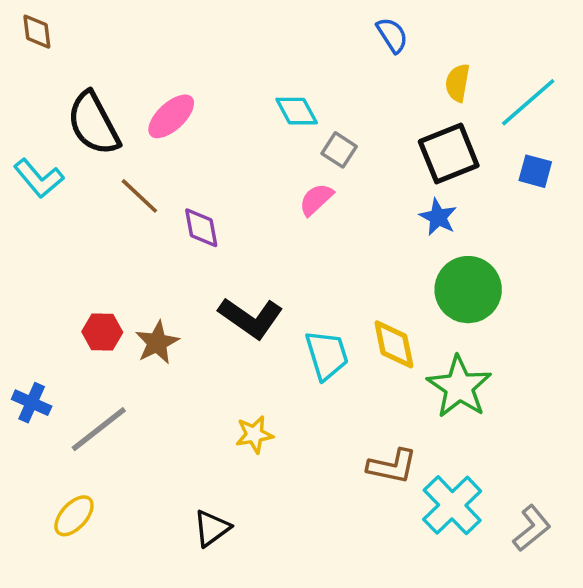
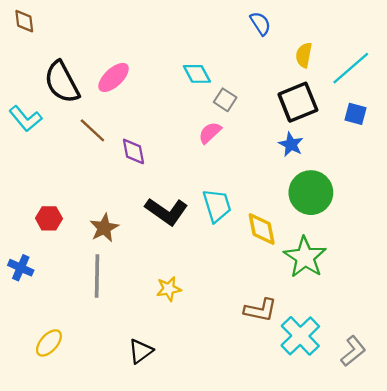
red hexagon: (102, 332) -> (49, 218), moved
cyan trapezoid: (327, 355) -> (217, 205), moved
gray line: (99, 429) -> (97, 276), moved, turned -51

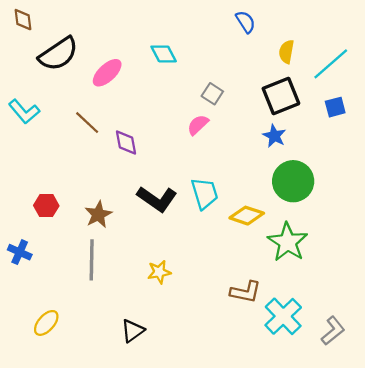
cyan diamond: (197, 74) -> (164, 54), moved
black semicircle: (62, 82) -> (58, 54), moved, turned -96
blue square: (356, 114) -> (335, 107), turned -30
yellow diamond: (262, 229) -> (247, 216), turned -60

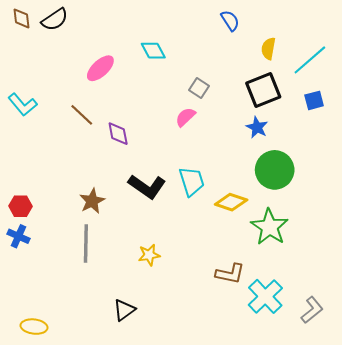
black semicircle: (58, 54) -> (55, 19), moved, size x0.7
red hexagon: (46, 206) -> (21, 206), moved
yellow ellipse: (46, 323) -> (34, 327), moved, turned 55

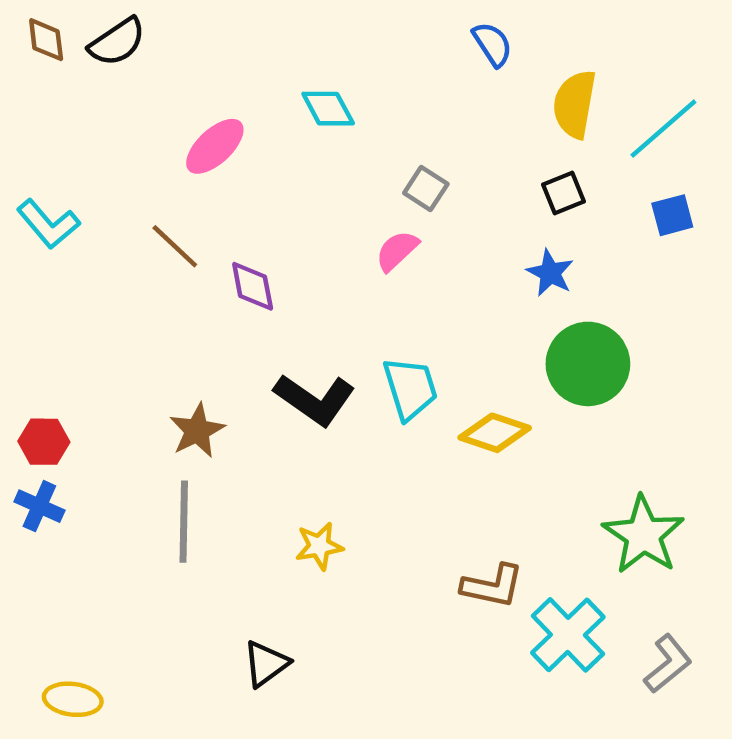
yellow semicircle: (268, 49) -> (575, 104), size x1.4
black square: (263, 90) -> (563, 193), size x0.6
green star: (269, 227) -> (643, 535), moved

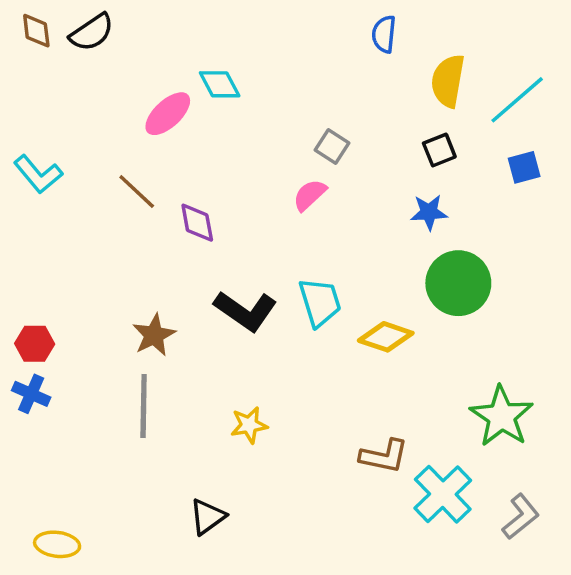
blue semicircle: (492, 44) -> (384, 34), turned -141
cyan diamond: (328, 109) -> (220, 84), moved
blue star: (550, 273) -> (429, 212), turned -30

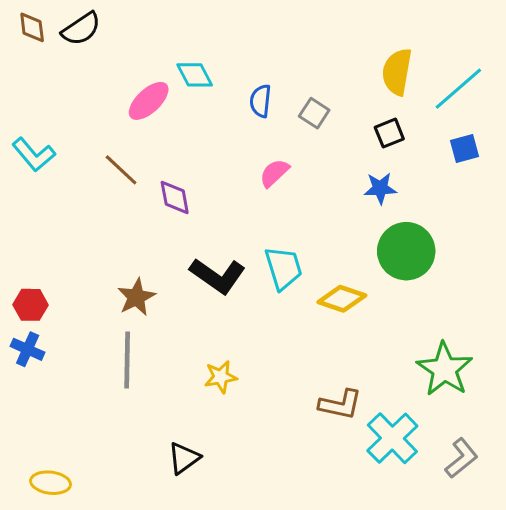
blue semicircle: (384, 34) -> (261, 101), moved
gray square: (332, 147) -> (314, 113), moved

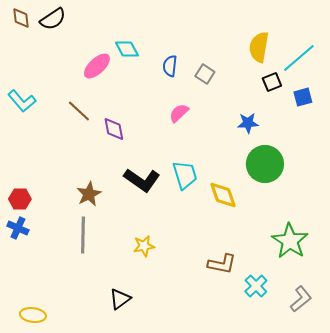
black square: (389, 133) -> (272, 82), moved
yellow diamond: (342, 299) -> (223, 195), turned 52
cyan cross: (392, 438) -> (256, 286), size x0.7

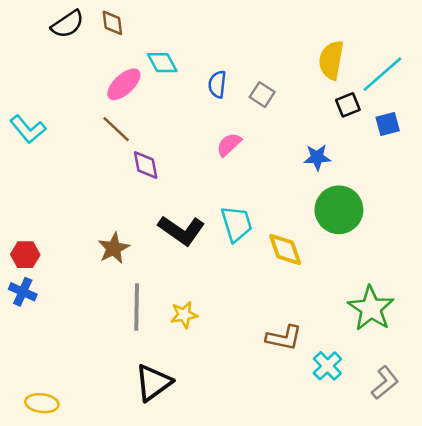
brown diamond: (21, 18) -> (112, 23), moved
brown line: (79, 111) -> (116, 129), moved
gray line: (83, 235) -> (137, 307), moved
black triangle: (120, 299) -> (153, 383), size x1.4

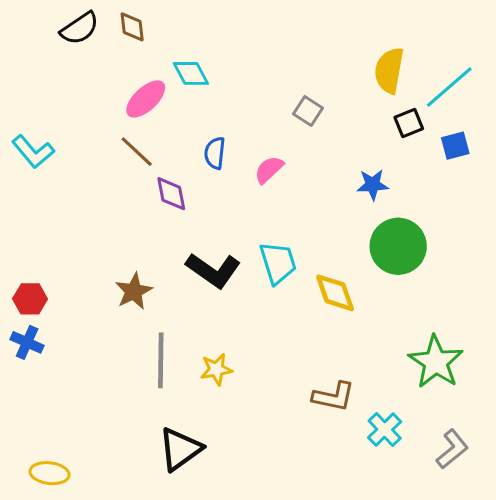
blue semicircle: (217, 84) -> (215, 153), moved

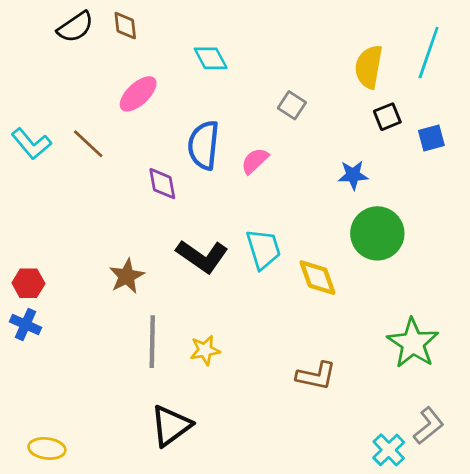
cyan diamond: (191, 73) -> (211, 58), moved
cyan line: (449, 87) -> (429, 53), moved, turned -30
brown line: (137, 152) -> (88, 144), moved
blue semicircle: (215, 153) -> (204, 145), size x1.6
cyan cross: (385, 430) -> (389, 450), moved

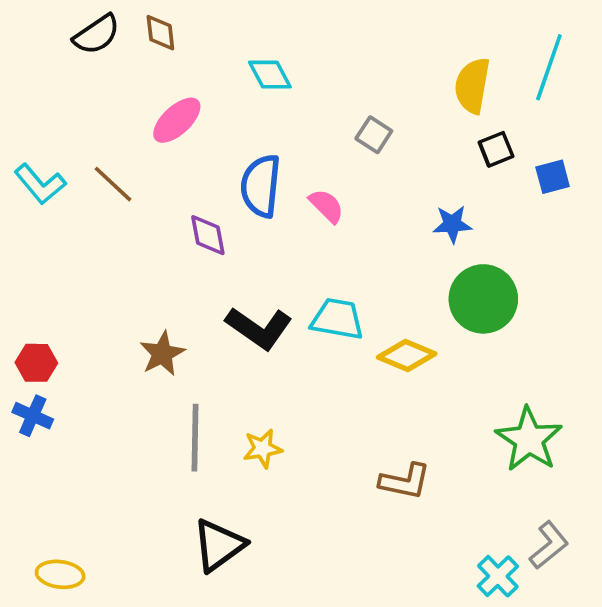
pink semicircle: (255, 161) -> (326, 206), turned 88
cyan trapezoid: (263, 249) -> (337, 319), turned -63
yellow diamond: (317, 278) -> (407, 355), turned -48

